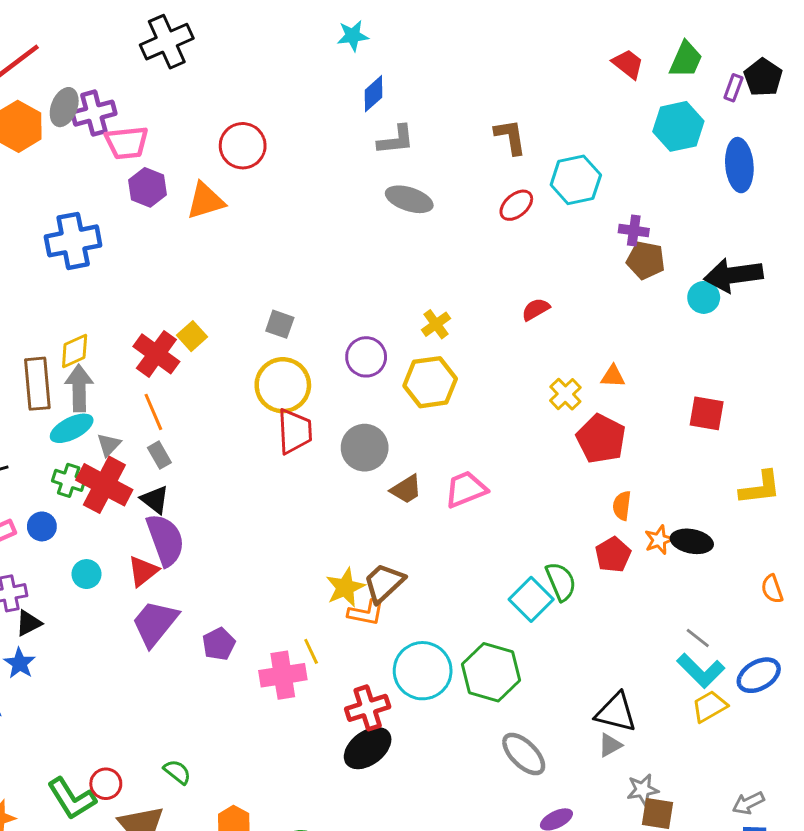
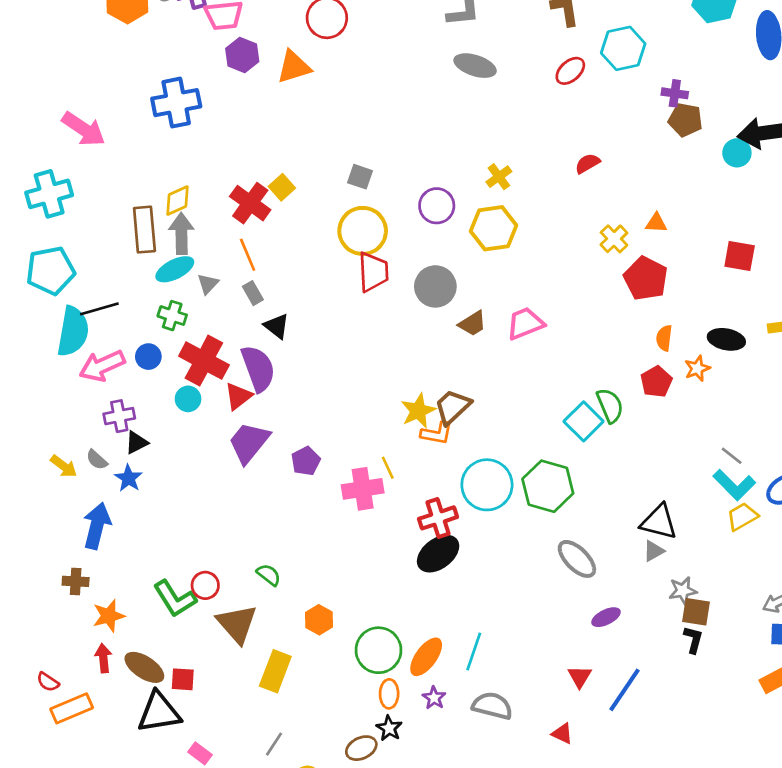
red cross: (104, 485) -> (204, 361), moved
black triangle: (155, 500) -> (277, 326), moved
black ellipse: (692, 541) -> (726, 339), moved

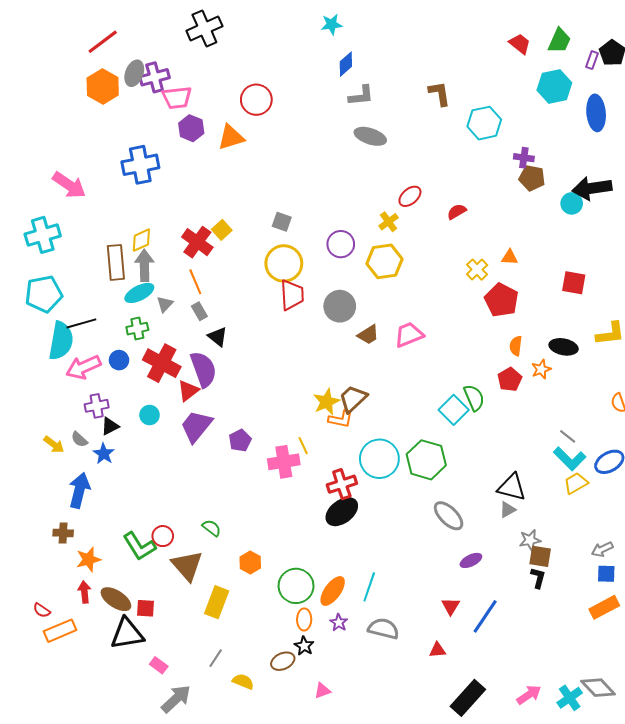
red ellipse: (570, 71) -> (410, 196), moved
green cross: (172, 316) -> (137, 329), turned -30
cyan circle: (188, 399) -> (150, 415), moved
red triangle: (562, 734) -> (437, 650), turned -30

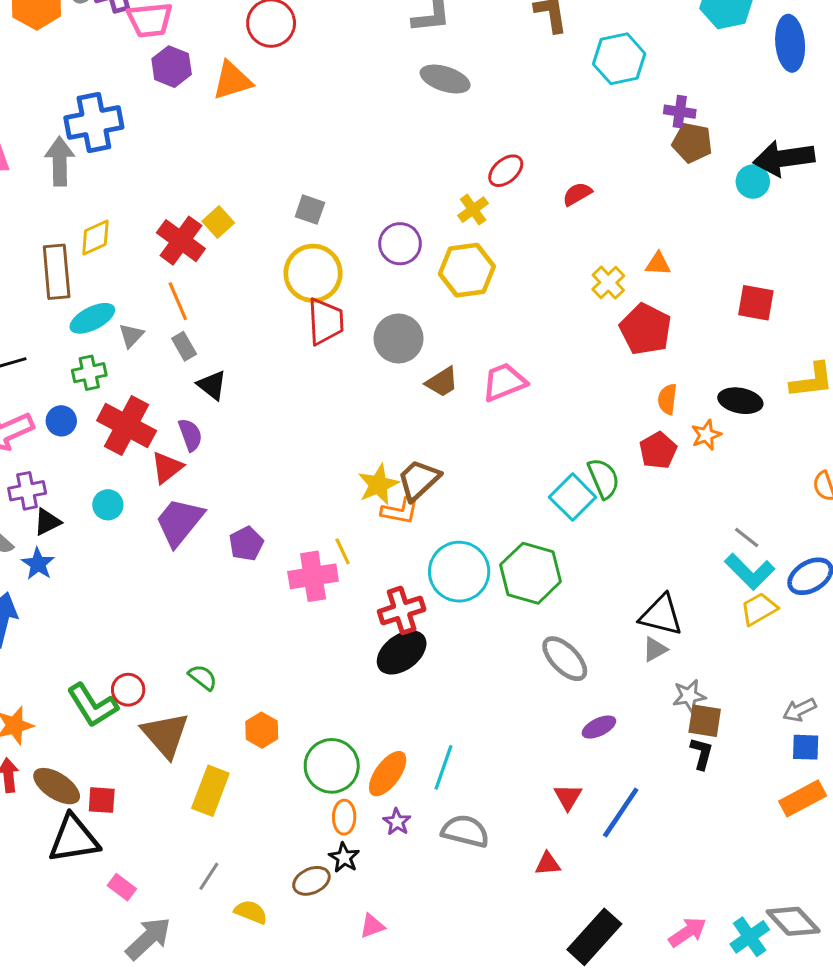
gray arrow: (144, 265) -> (60, 161), moved
purple semicircle: (203, 369) -> (190, 435), size x0.6

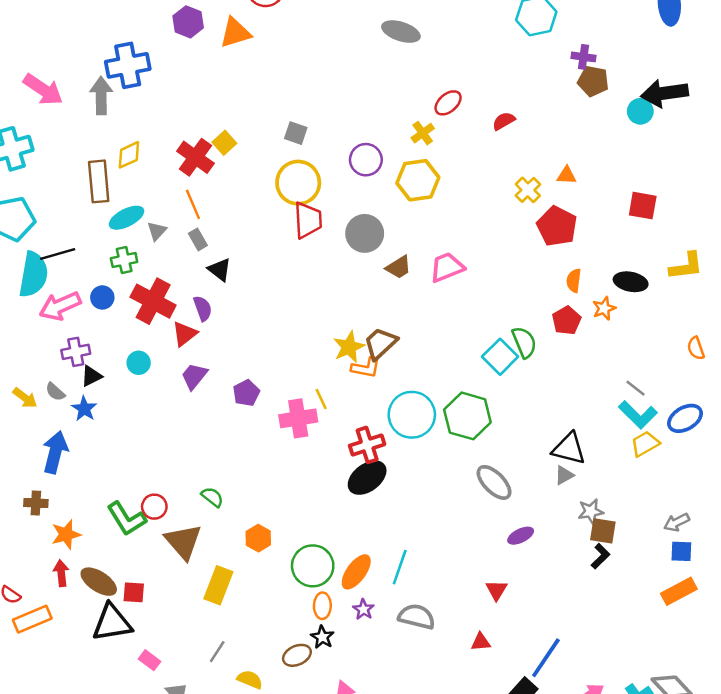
purple trapezoid: (179, 522) -> (194, 376), size x0.7
black L-shape: (702, 753) -> (600, 556), turned 30
blue line: (621, 812) -> (546, 658), moved

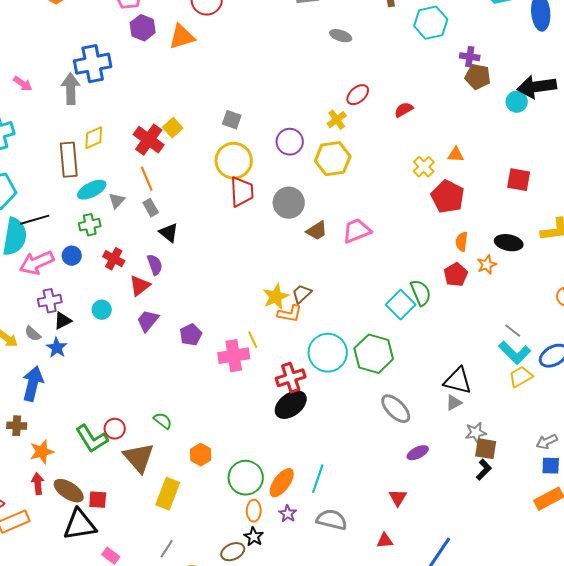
gray ellipse: (401, 32) -> (341, 36), moved, size x0.7
pink arrow: (43, 90) -> (23, 84), size x0.6
red cross: (153, 301) -> (114, 259), size x0.6
brown trapezoid: (380, 343) -> (302, 294), size x0.7

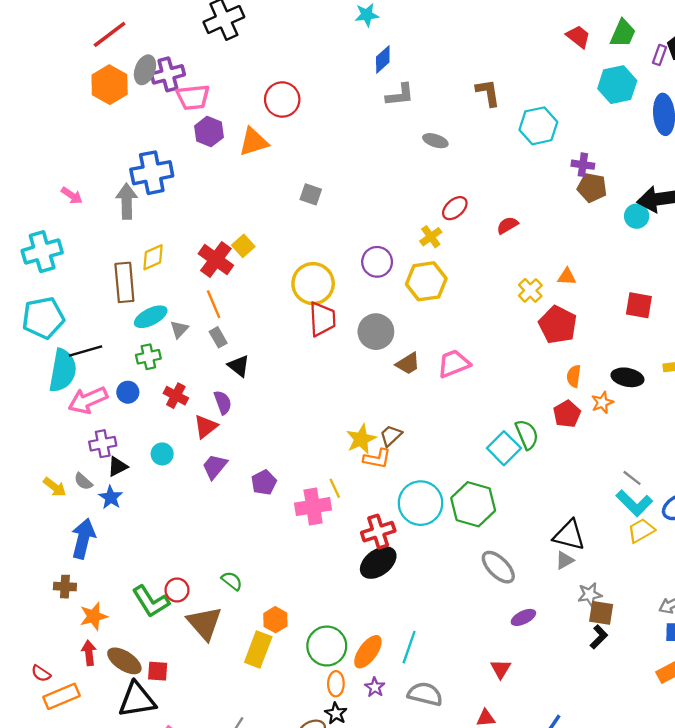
gray square: (232, 120) -> (311, 194), moved
yellow rectangle: (168, 494) -> (258, 649), moved

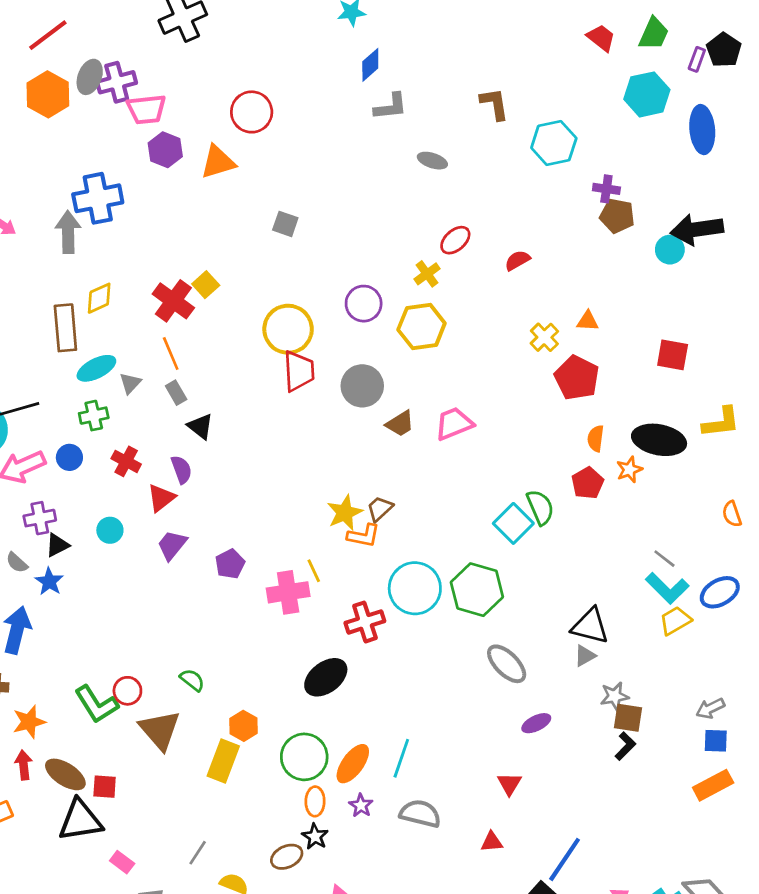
black ellipse: (627, 377) -> (659, 440), size x1.4
black ellipse: (378, 563) -> (326, 677), moved

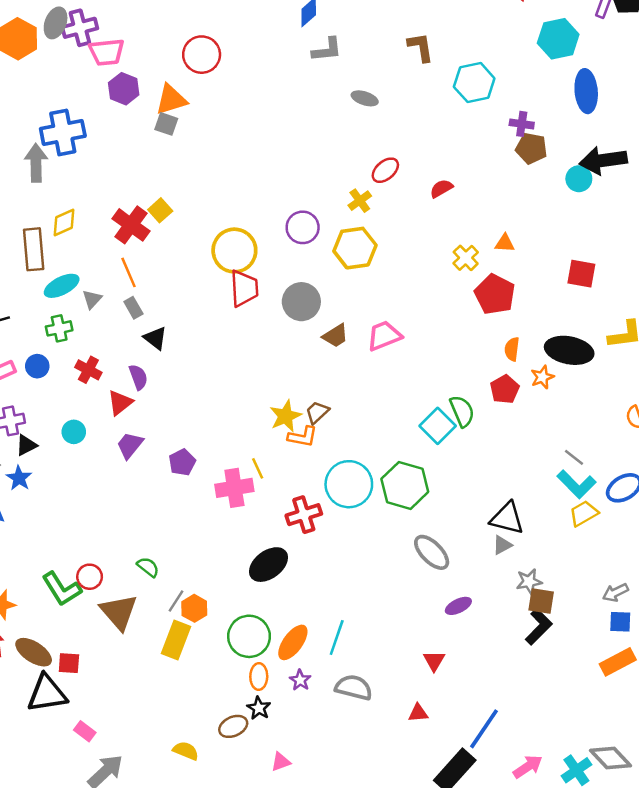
blue ellipse: (702, 130) -> (586, 91), moved
gray square: (285, 224) -> (166, 124), moved
black L-shape: (625, 746) -> (539, 627), size x1.4
gray line: (198, 853) -> (176, 601), moved

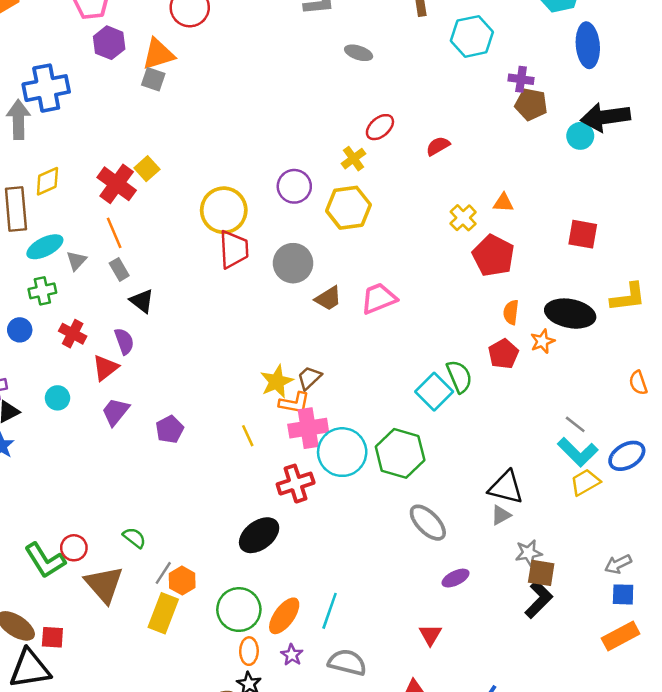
pink cross: (234, 488) -> (308, 428), moved

